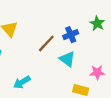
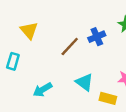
cyan triangle: (67, 59) -> (84, 82), moved

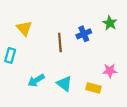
brown line: (70, 47) -> (60, 42), turned -48
cyan triangle: (84, 82) -> (64, 84), moved

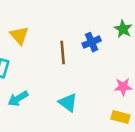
cyan arrow: (36, 80) -> (18, 99), moved
yellow rectangle: (94, 88) -> (120, 117), moved

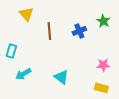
yellow triangle: (19, 35) -> (26, 14), moved
brown line: (63, 53) -> (49, 31), moved

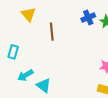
blue cross: (79, 31) -> (88, 17), moved
cyan triangle: (61, 77) -> (44, 85), moved

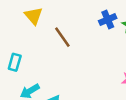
brown line: (52, 32) -> (62, 37), turned -30

